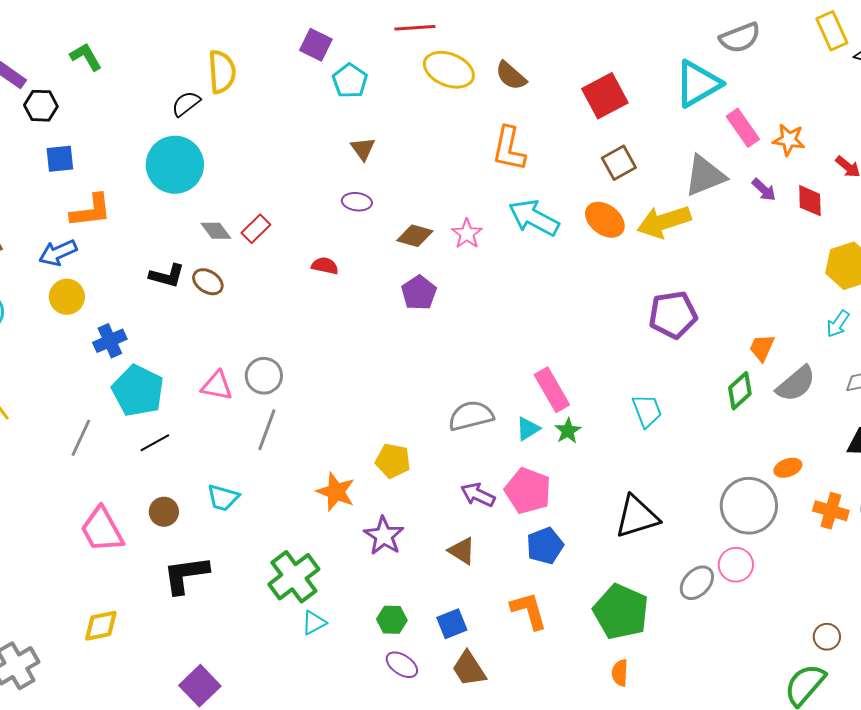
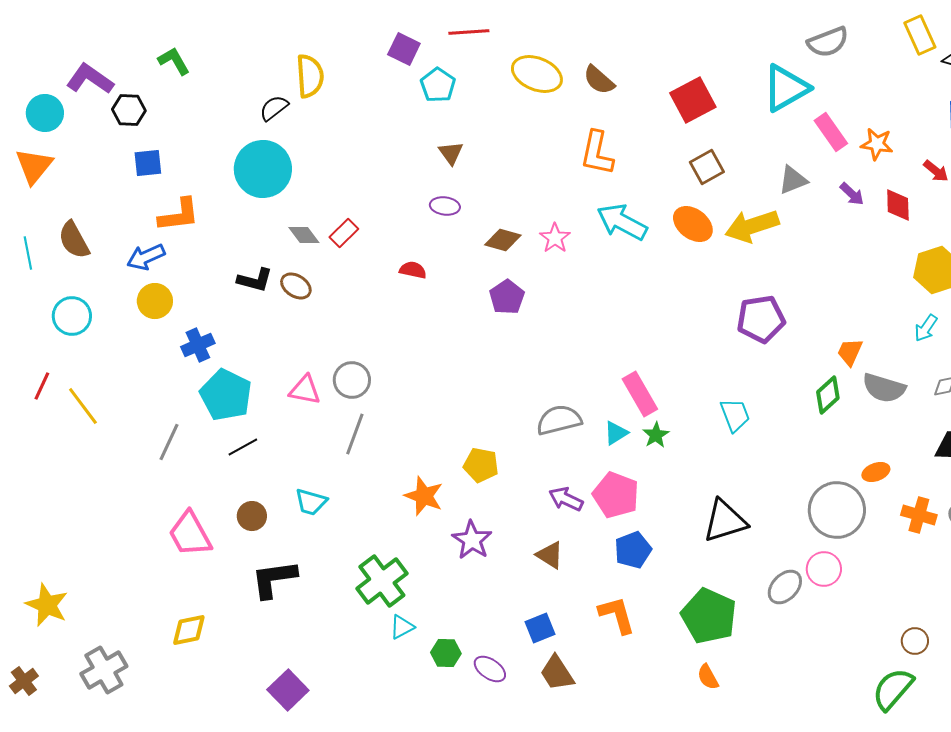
red line: (415, 28) -> (469, 32), moved
gray triangle: (705, 176) -> (793, 180), size x0.7
gray semicircle: (796, 384) -> (884, 388), turned 57
green hexagon: (392, 620) -> (446, 653), moved
orange semicircle: (620, 673) -> (708, 677), turned -32

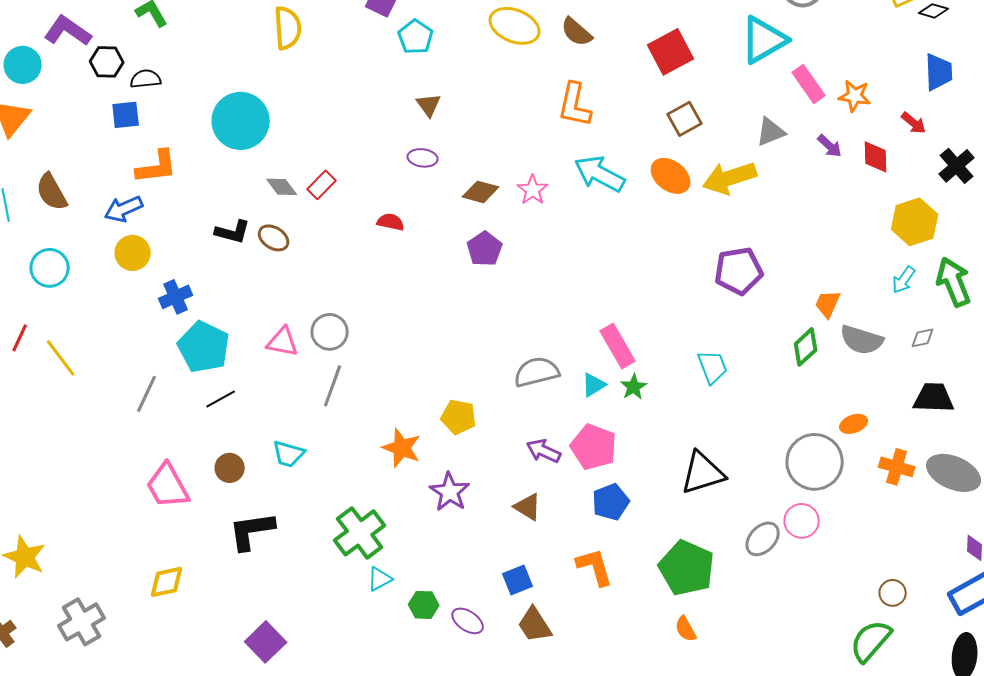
black semicircle: (274, 108) -> (146, 79), moved, turned 32

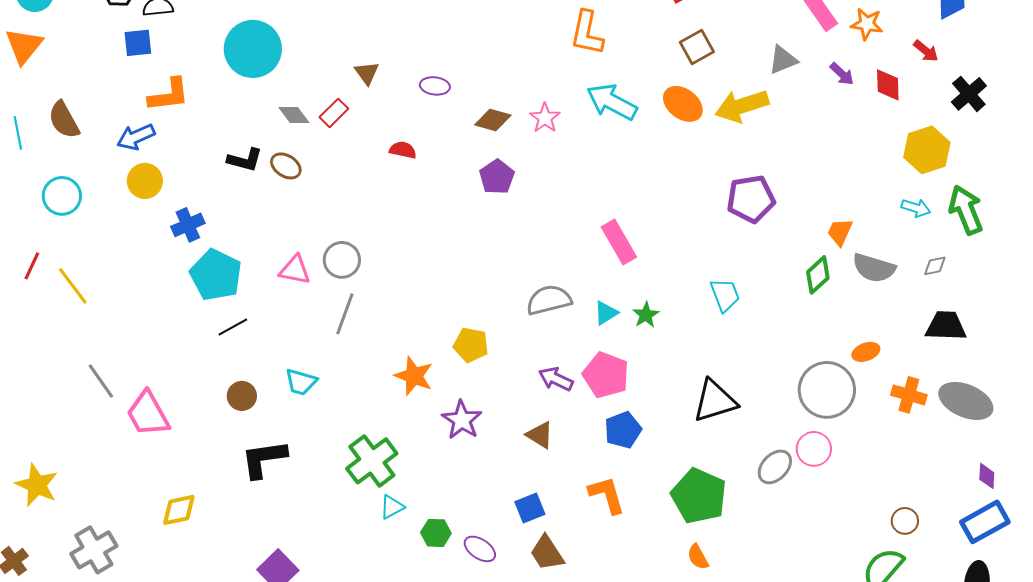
brown triangle: (429, 105) -> (367, 73), moved
cyan arrow: (904, 280) -> (916, 208), turned -108
pink rectangle: (618, 346) -> (619, 242), moved
gray line: (147, 394) -> (101, 381), moved, turned -60
pink trapezoid: (168, 486) -> (148, 414), moved

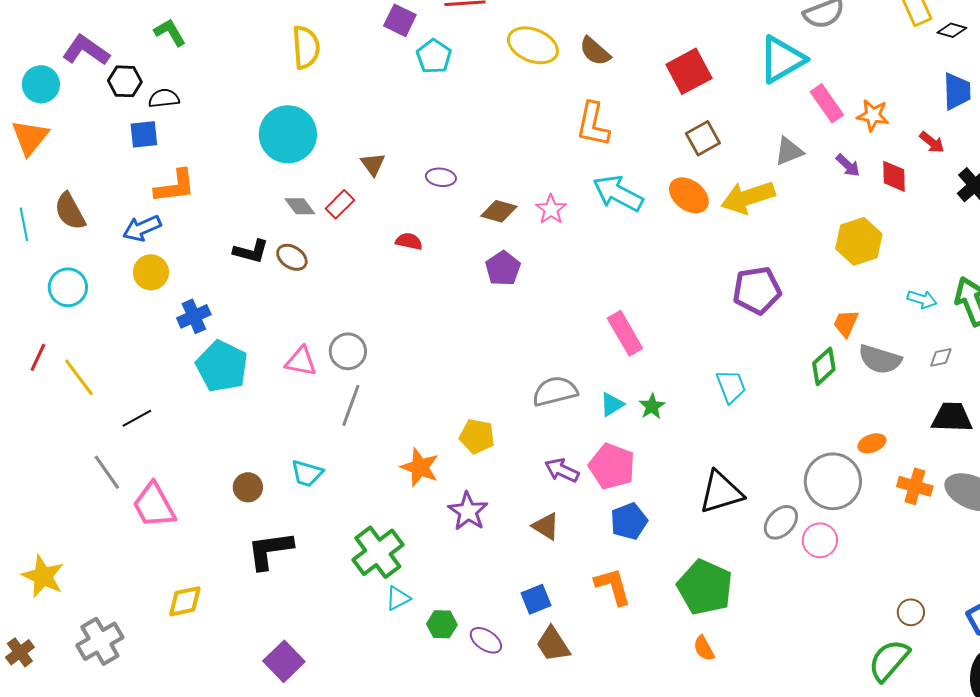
cyan circle: (253, 49) -> (288, 134), moved
yellow hexagon: (927, 150) -> (859, 241), moved
black line: (233, 327) -> (137, 418), moved
gray ellipse: (775, 467) -> (781, 522), moved

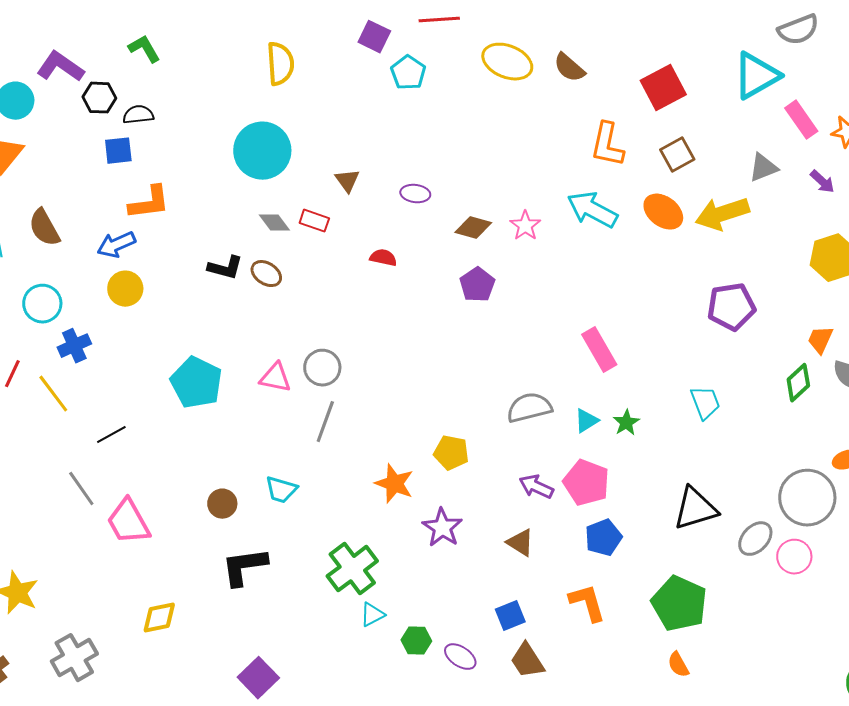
orange L-shape: (593, 124) -> (607, 145), moved
red rectangle: (340, 204) -> (314, 221), turned 64
blue cross: (194, 316) -> (74, 346), moved

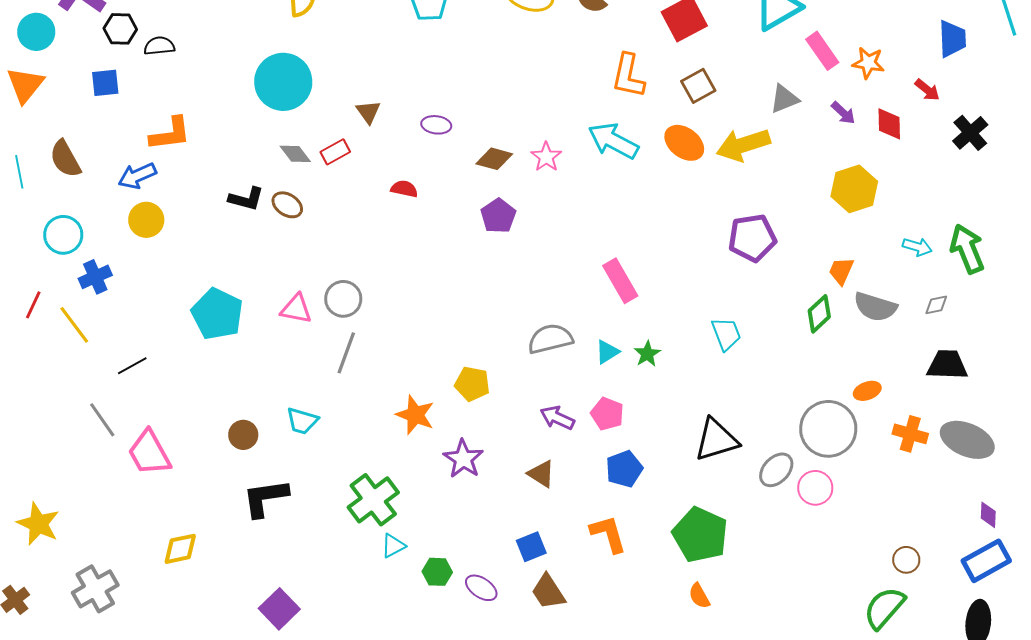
blue square: (118, 151) -> (105, 83), moved
red rectangle: (314, 221) -> (335, 152), turned -48
pink pentagon: (586, 483) -> (607, 414), size x0.7

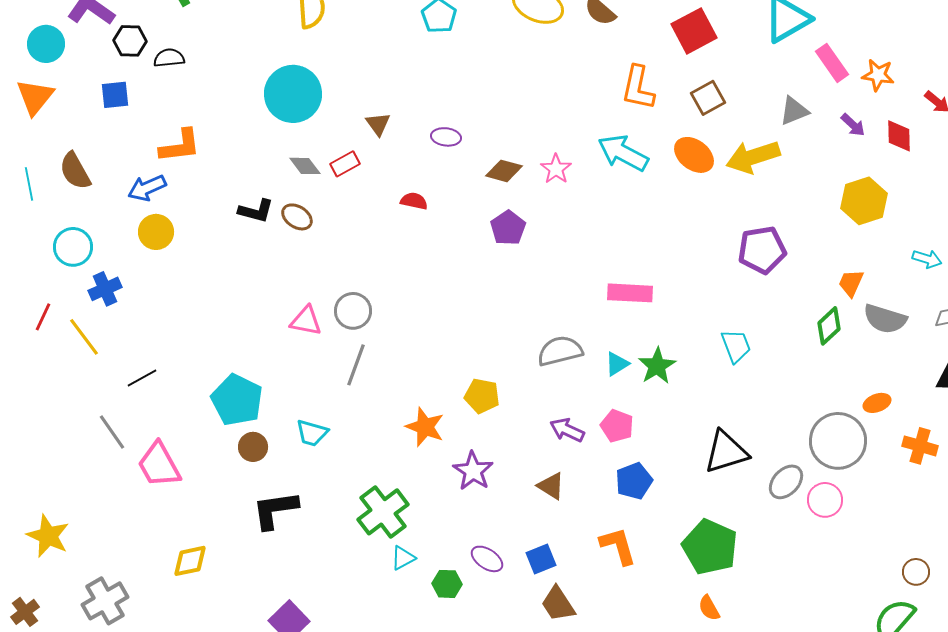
pink rectangle: (620, 281) -> (630, 293), turned -57
cyan pentagon: (217, 314) -> (237, 400), moved
green star: (647, 354) -> (657, 366), size x1.4
purple ellipse: (481, 588) -> (487, 559), moved

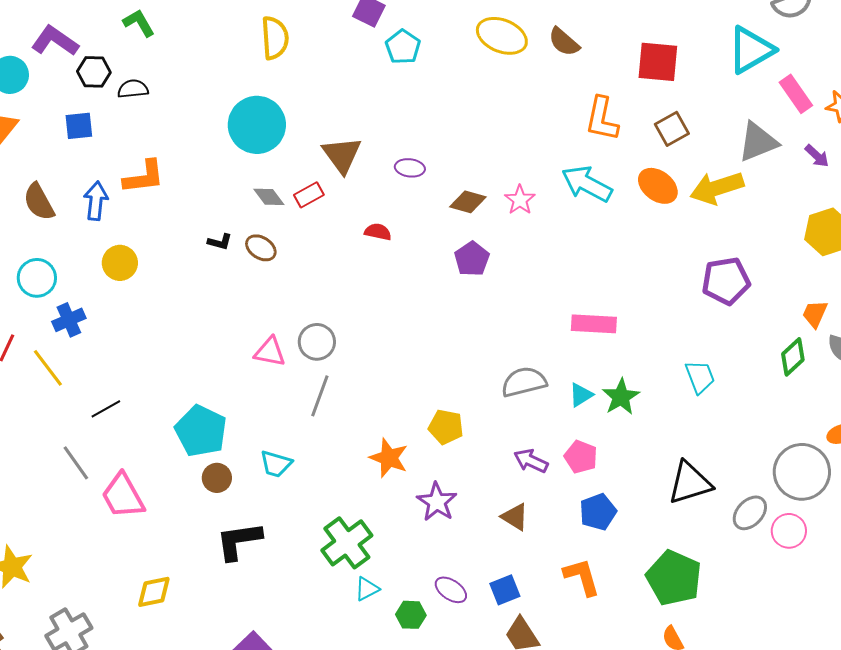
red square: (694, 31) -> (658, 62), turned 33
gray triangle: (794, 111) -> (758, 142), size x1.4
brown triangle: (378, 124) -> (342, 155), size x1.6
blue arrow: (147, 188) -> (96, 201), moved, turned 120
black L-shape: (256, 211) -> (220, 242), size x0.7

